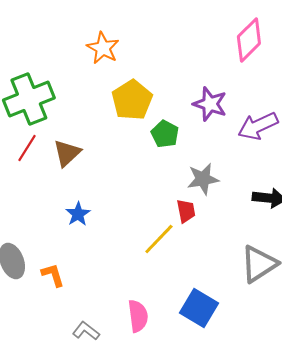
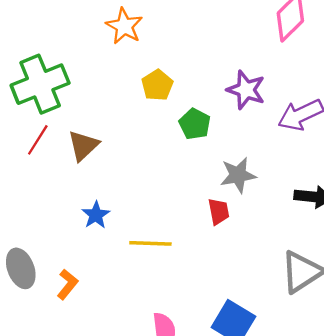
yellow pentagon: (132, 100) -> (157, 85), size x0.7
yellow line: (159, 239) -> (150, 243), moved, turned 48
orange L-shape: (53, 275) -> (67, 284), turned 56

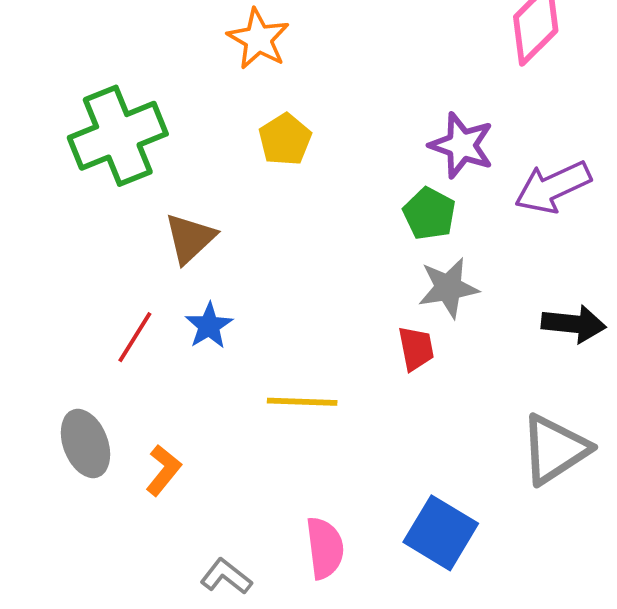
yellow pentagon: (157, 85) -> (285, 140), moved
green pentagon: (195, 124) -> (429, 214), moved
red line: (38, 140) -> (135, 337), moved
blue star: (96, 215) -> (209, 326), moved

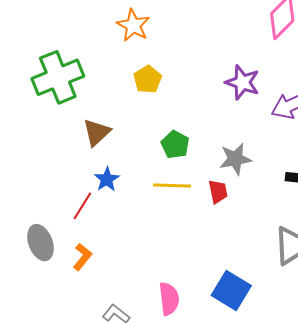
green pentagon: (429, 214) -> (175, 145), moved
red line: (135, 337) -> (82, 206), moved
yellow line: (302, 402) -> (172, 185), moved

